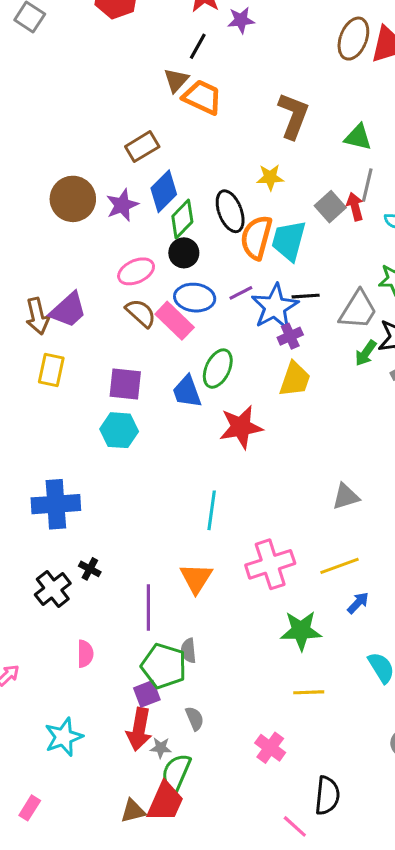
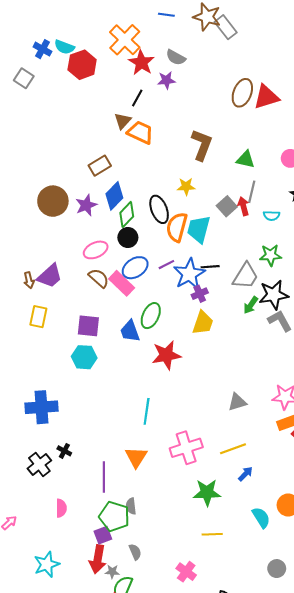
blue ellipse: (195, 298) -> (135, 268), turned -40
brown arrow: (37, 316) -> (29, 280), size x0.7

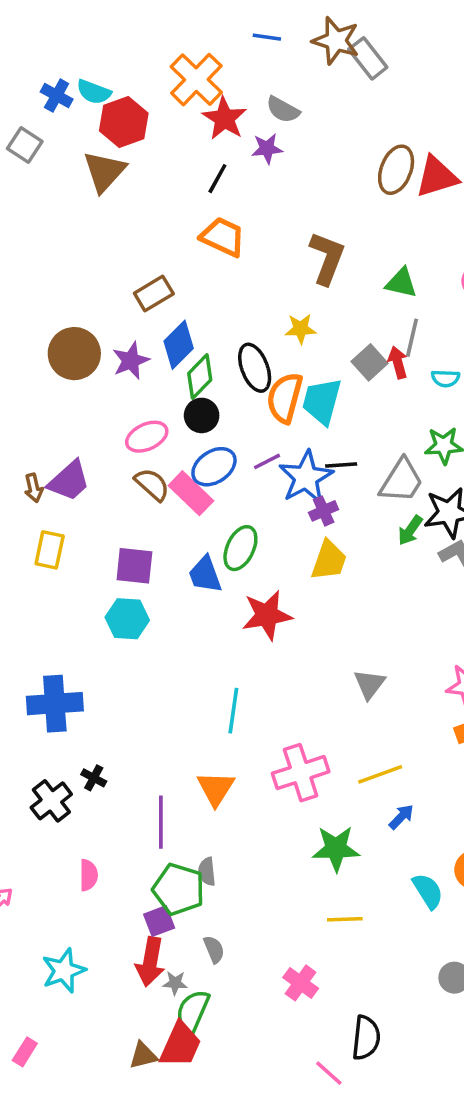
brown triangle: (123, 121) -> (104, 171), moved, size x1.5
gray triangle: (237, 402) -> (370, 684), moved, turned -36

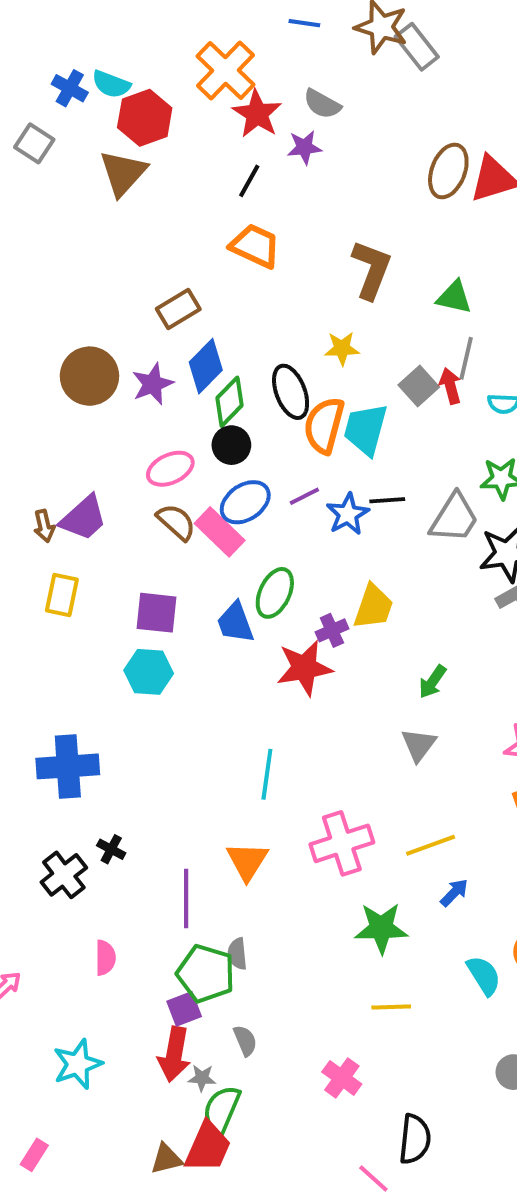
blue star: (306, 477) -> (348, 514), size x0.7
purple cross: (324, 511) -> (332, 630), moved
green arrow: (410, 530) -> (433, 682), moved

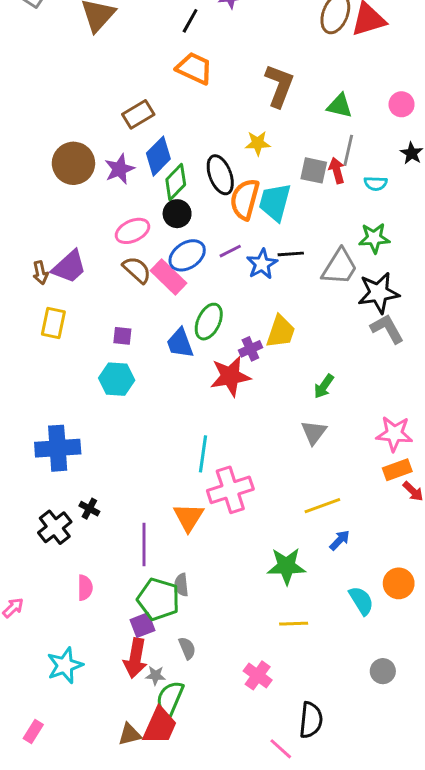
gray square: (419, 386) -> (314, 170), turned -36
purple square: (157, 613) -> (122, 336), size x0.6
pink cross: (342, 843) -> (230, 490), moved

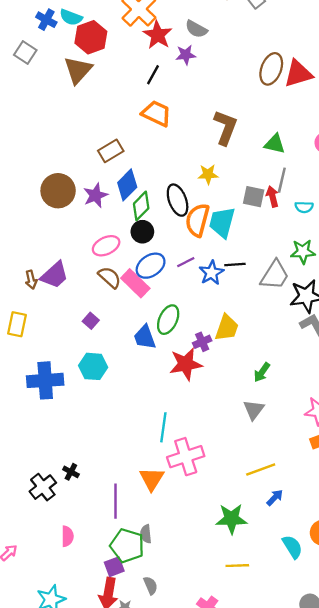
yellow rectangle: (53, 323) -> (17, 324), moved
purple square: (122, 336) -> (91, 321), moved, turned 35
blue cross: (58, 448) -> (45, 380), moved

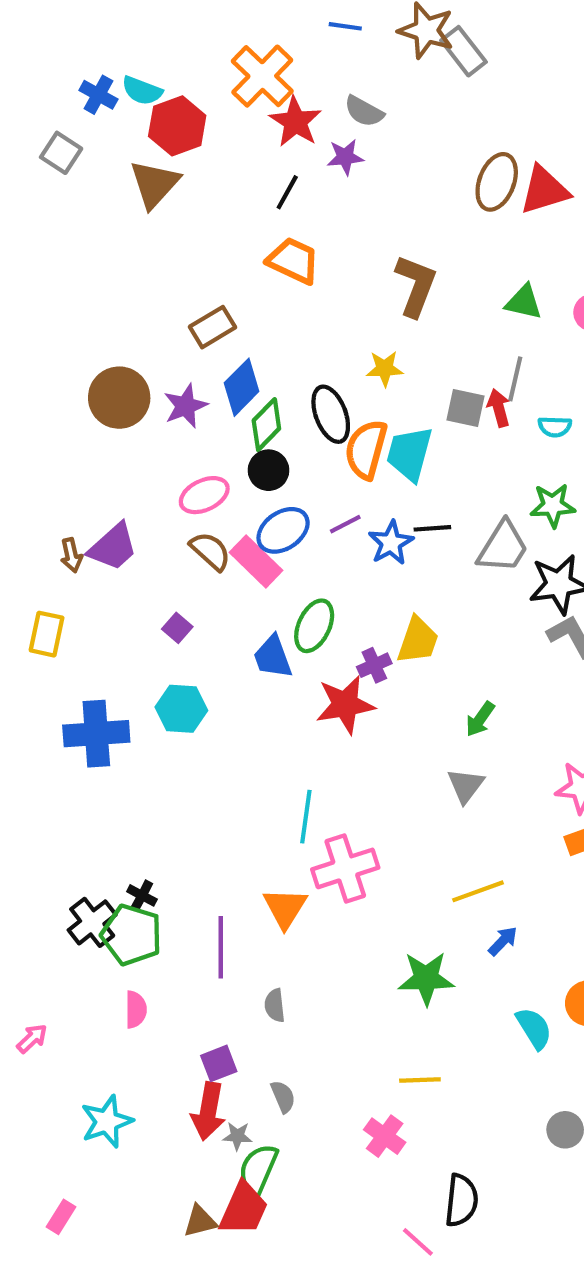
green triangle: (275, 144) -> (524, 302), moved
green pentagon: (127, 546) -> (132, 935), moved
yellow line: (237, 566) -> (420, 1080), moved

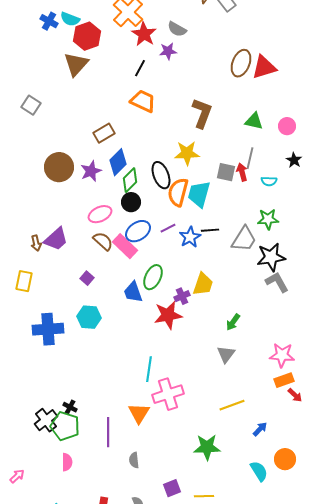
gray square: (61, 153) -> (31, 105), moved
yellow star: (385, 369) -> (187, 153), size x1.4
blue arrow: (503, 941) -> (260, 429), moved
purple square: (219, 1063) -> (172, 488), moved

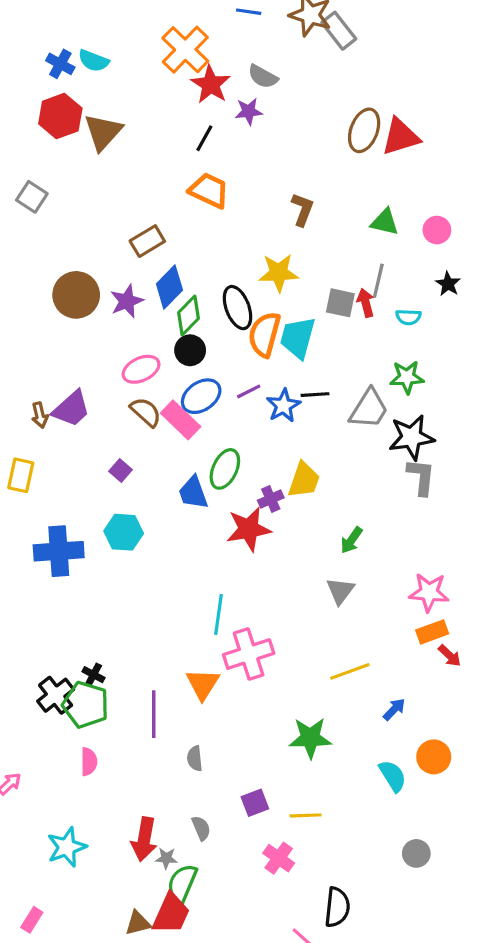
red hexagon: (87, 36) -> (60, 116), moved
brown L-shape: (202, 113) -> (302, 209), size x0.7
gray L-shape: (277, 282) -> (421, 477), turned 35

